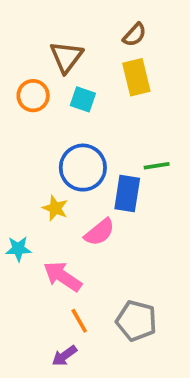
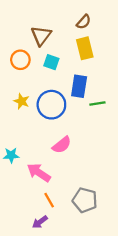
blue rectangle: (127, 193) -> (79, 86), moved
yellow star: (55, 208) -> (22, 101), moved

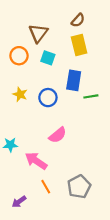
blue circle: (51, 105) -> (48, 98), size x0.7
gray pentagon: (85, 200) -> (79, 187), turned 30
purple arrow: (40, 222) -> (19, 202), moved

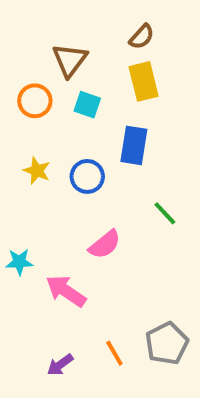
green line: (91, 96) -> (165, 213), moved, turned 56
orange line: (46, 187) -> (114, 353), moved
gray pentagon: (79, 187) -> (167, 343), moved
purple arrow: (19, 202) -> (60, 365), moved

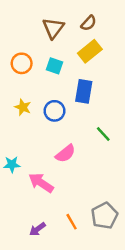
brown triangle: (70, 60) -> (53, 28), moved
yellow rectangle: (144, 81) -> (90, 51), turned 65

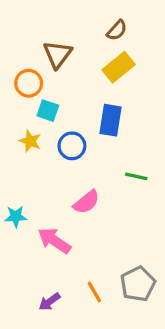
brown triangle: (53, 28) -> (57, 54), moved
cyan square: (54, 66) -> (48, 111), moved
green line: (103, 134) -> (136, 176), turned -35

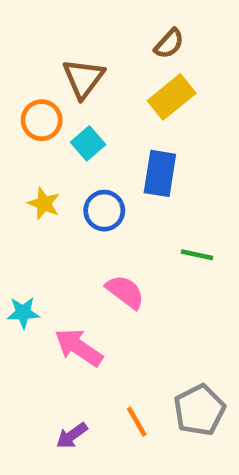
cyan square: (48, 111) -> (88, 143), moved, turned 30
pink semicircle: (86, 202) -> (125, 292), turned -104

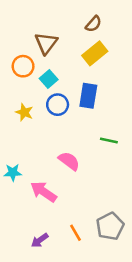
blue circle: (104, 211) -> (58, 105), moved

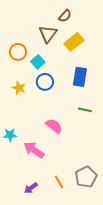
brown semicircle: (93, 24) -> (65, 16), moved
brown triangle: (46, 43) -> (48, 34), moved
blue rectangle: (88, 96) -> (80, 77), moved

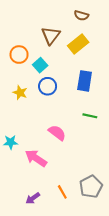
brown semicircle: (65, 16) -> (81, 15), moved, turned 64

